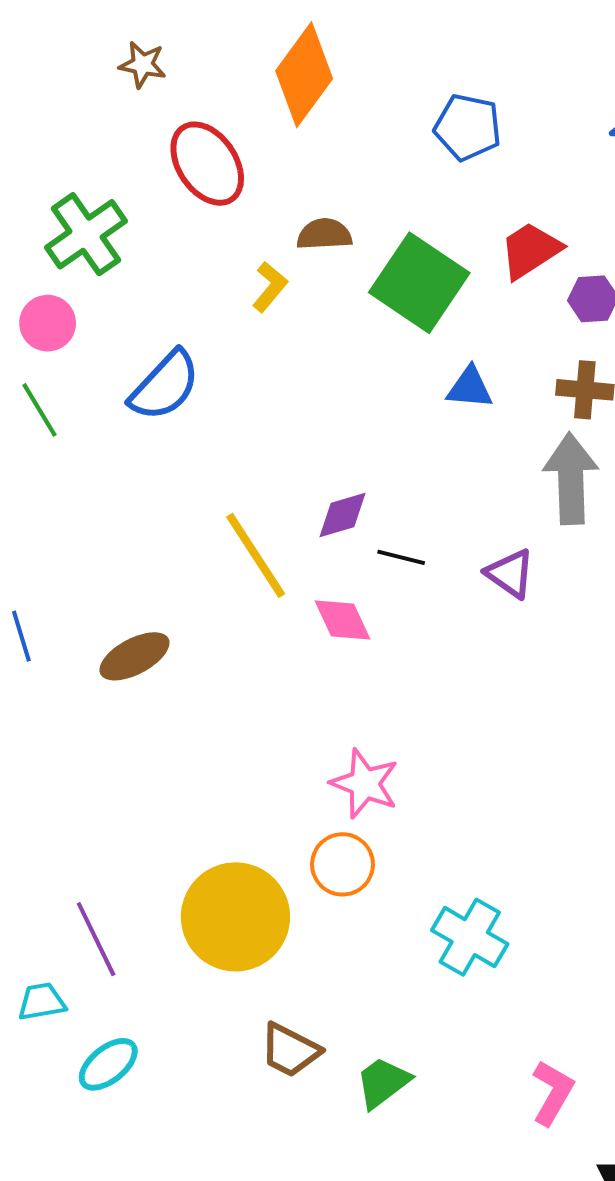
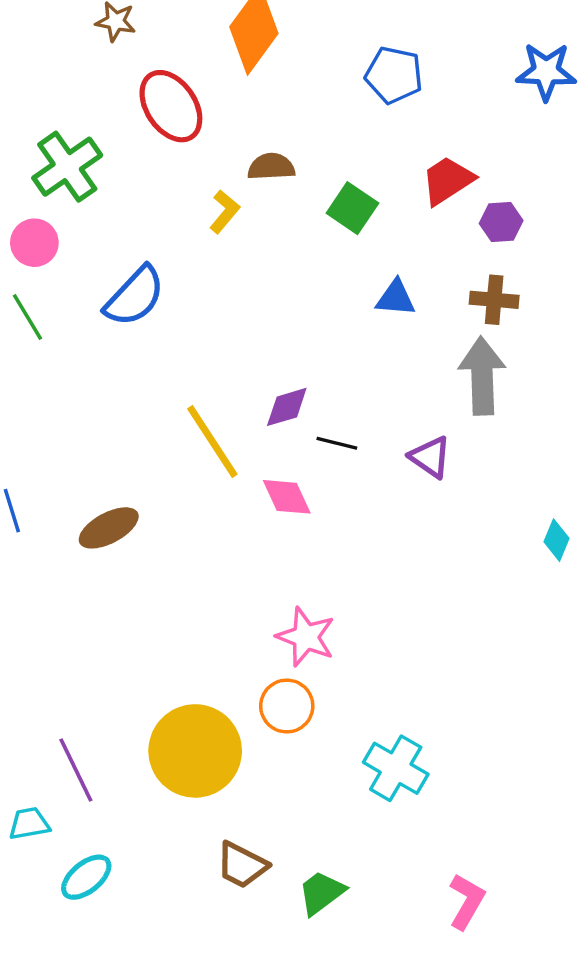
green square: (419, 283) -> (352, 208), size x0.6

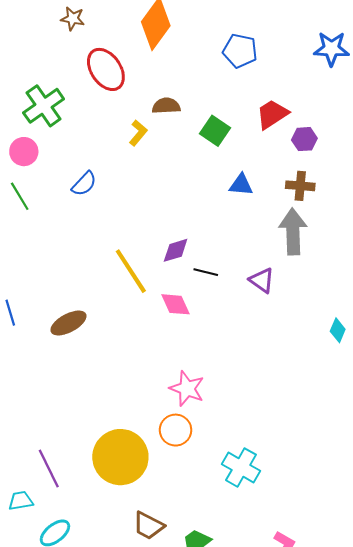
blue semicircle: (135, 296) -> (84, 184), size x0.7

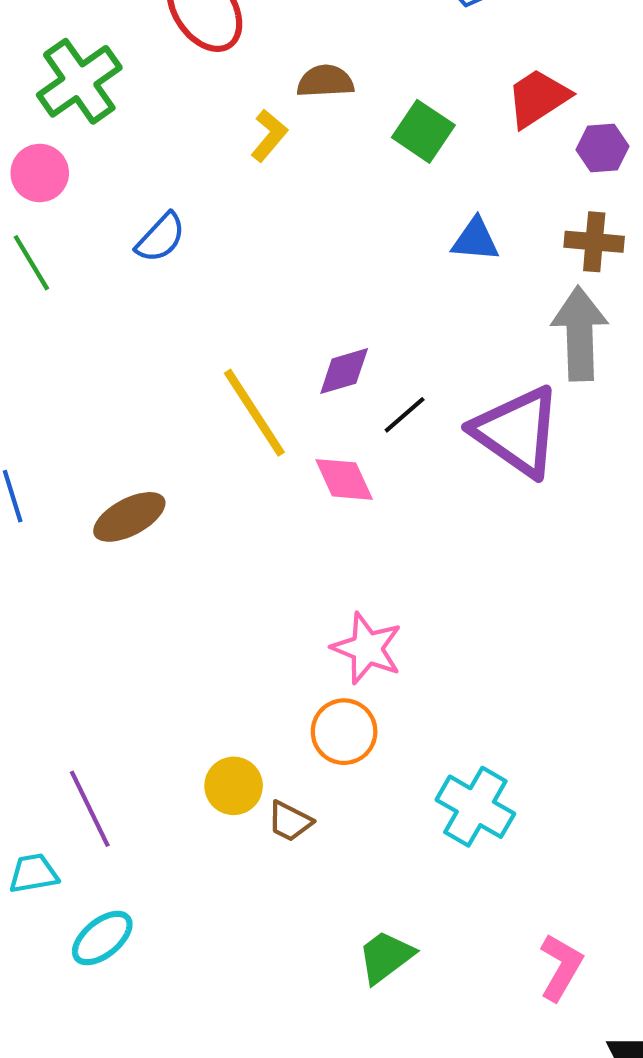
black line: (206, 272) -> (405, 415), turned -55
purple triangle: (262, 280) -> (517, 431), size x1.8
yellow circle: (120, 457) -> (234, 786), size x0.5
brown trapezoid: (149, 526) -> (290, 821), moved, size x0.7

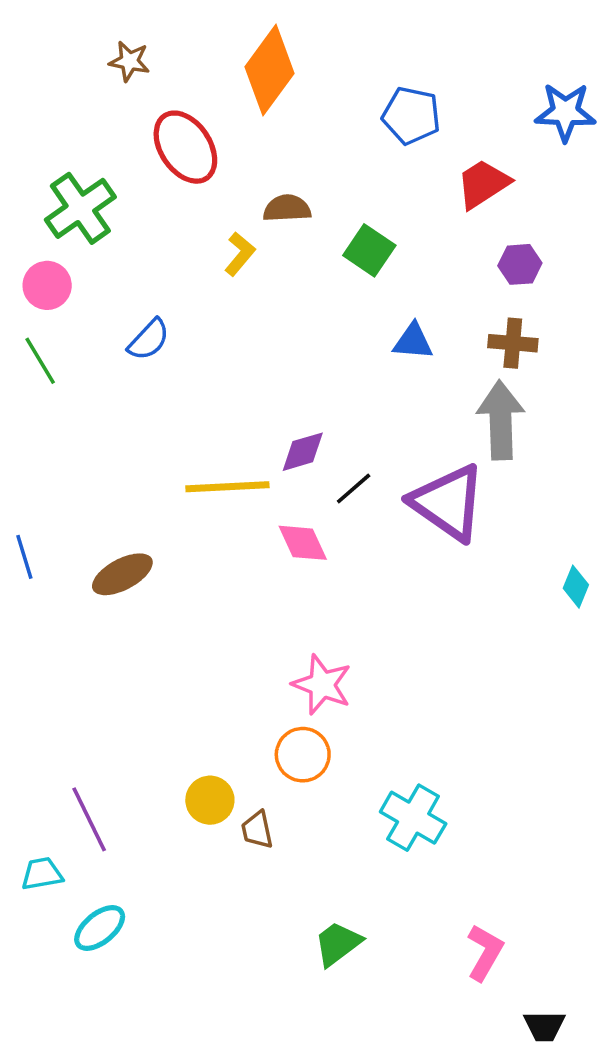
red trapezoid: (538, 98) -> (483, 184), moved
yellow line: (254, 413) -> (227, 487), turned -60
brown trapezoid: (290, 821) -> (257, 830), turned 51

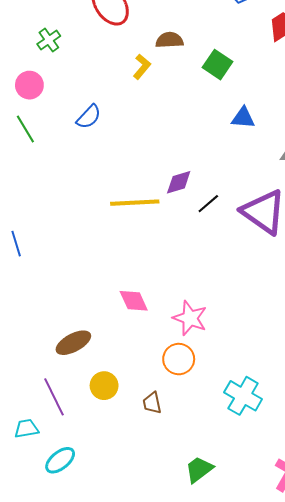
green cross: (80, 208) -> (49, 40), size x0.6
pink diamond: (303, 543) -> (134, 301), moved
brown ellipse: (122, 574) -> (73, 343), moved
yellow circle: (210, 800) -> (104, 386), moved

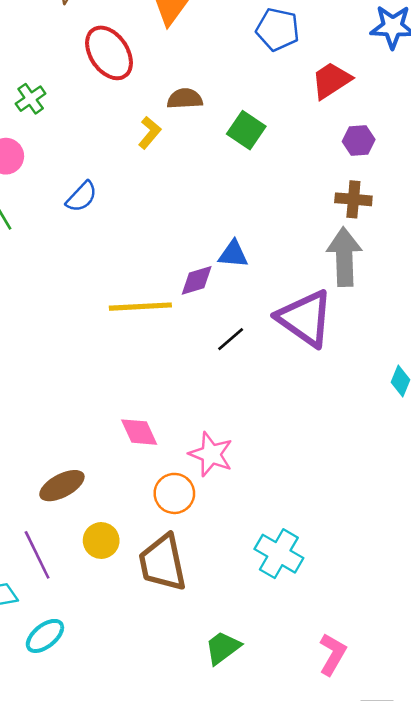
blue triangle: (243, 118) -> (233, 254), moved
black line: (208, 204) -> (231, 339), moved
orange circle: (179, 359) -> (174, 493), moved
brown trapezoid: (152, 403) -> (163, 563), size x2.0

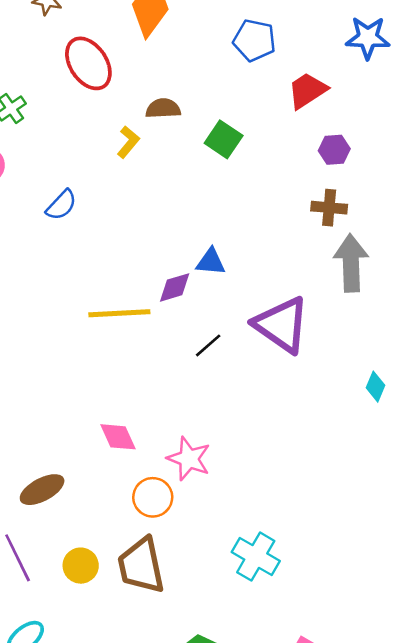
gray arrow: (344, 257) -> (351, 263), moved
yellow circle: (101, 541) -> (81, 566), moved

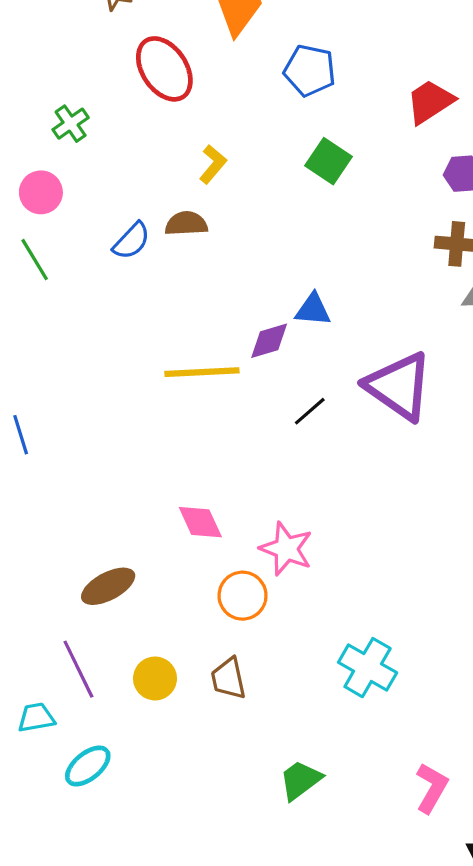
blue pentagon: (254, 40) -> (310, 70), moved
brown semicircle: (163, 109) -> (186, 224), moved
brown trapezoid: (141, 566) -> (228, 678), size x0.6

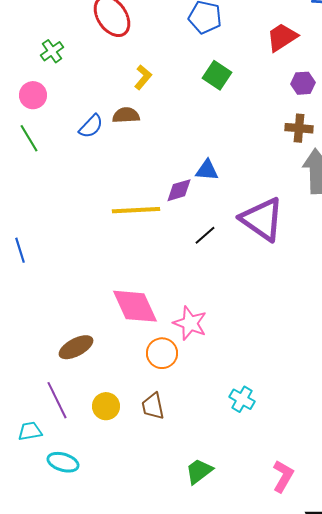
pink diamond: (200, 522) -> (135, 306), size x1.6
cyan cross: (368, 668) -> (242, 399), size x0.7
cyan ellipse: (88, 766) -> (63, 462), turned 56

